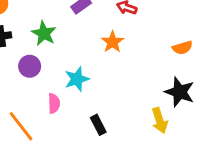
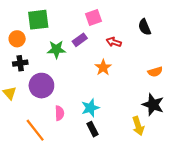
green star: (44, 33) -> (56, 49), moved, turned -30
purple circle: (30, 66) -> (41, 86), size x1.5
cyan star: (77, 79) -> (90, 108), moved

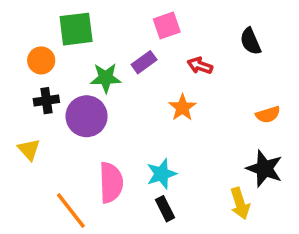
purple circle: (41, 86) -> (87, 116), moved
pink semicircle: (60, 113) -> (111, 183), size x1.6

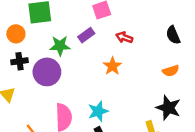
black semicircle: (250, 41) -> (173, 35), moved

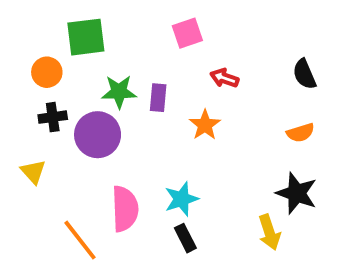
purple rectangle: (86, 35) -> (158, 98), moved, turned -49

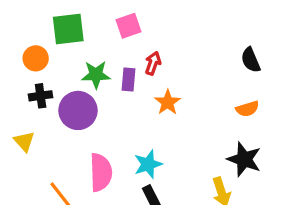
pink square: (187, 33) -> (129, 26), moved
red arrow: (224, 78) -> (153, 63), moved, turned 90

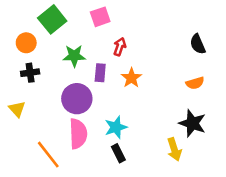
green square: (68, 29) -> (52, 19), turned -32
purple rectangle: (129, 80) -> (100, 73), moved
purple circle: (78, 110) -> (77, 99), moved

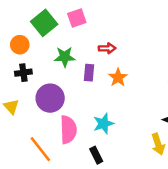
pink square: (100, 17) -> (77, 18), moved
red arrow: (120, 47) -> (107, 48), turned 70
purple circle: (77, 99) -> (50, 98), moved
black rectangle: (118, 153) -> (96, 155), moved

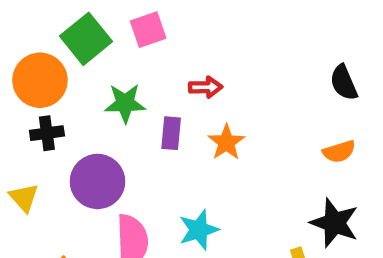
orange circle: (20, 45) -> (40, 80), size x1.5

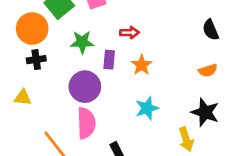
purple circle: (97, 181) -> (85, 87), moved
yellow triangle: (24, 198) -> (23, 97), turned -42
cyan star: (199, 230) -> (147, 108), moved

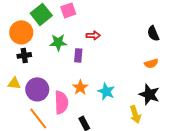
orange star: (142, 65) -> (80, 87), moved
purple circle: (85, 87) -> (37, 89), moved
cyan star: (147, 108) -> (106, 91), turned -30

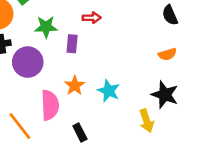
purple circle: (37, 89) -> (28, 62), moved

